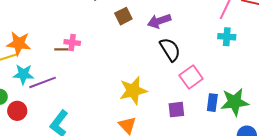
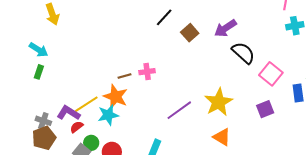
orange star: (19, 44) -> (116, 97), moved, turned 30
brown line: (61, 49) -> (124, 76), moved
purple line: (43, 82) -> (179, 110), moved

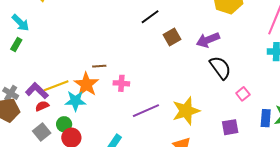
pink cross: (147, 72) -> (121, 83), moved
pink square: (271, 74) -> (243, 94), size x0.6
green circle: (91, 143) -> (64, 124), moved

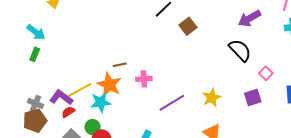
purple arrow: (208, 40) -> (249, 18), moved
yellow star: (186, 111) -> (212, 98), size x0.7
purple square: (230, 127) -> (253, 97), moved

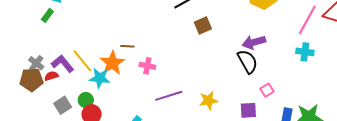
purple arrow: (249, 18) -> (254, 42), moved
yellow line: (80, 90) -> (82, 61), turned 65
red semicircle: (68, 112) -> (51, 76), moved

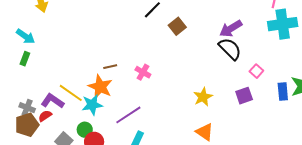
cyan cross: (305, 52) -> (283, 24), size x1.6
pink cross: (147, 66) -> (143, 72), moved, turned 35
purple line: (169, 96) -> (128, 115), moved

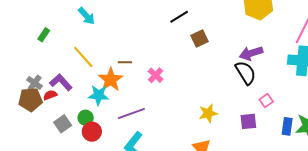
cyan arrow: (25, 36) -> (86, 16), moved
yellow line: (71, 93) -> (83, 57), moved

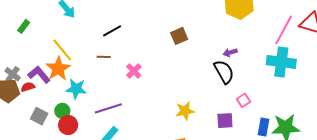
black line: (179, 17) -> (112, 31), moved
purple arrow: (251, 53) -> (230, 52), size x0.6
orange star: (111, 80) -> (58, 69), moved
gray square: (63, 124) -> (39, 116), turned -30

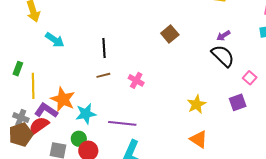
black line: (112, 31) -> (104, 48), turned -48
yellow line: (62, 50) -> (33, 86), moved, turned 55
red semicircle: (28, 87) -> (39, 125), size x1.5
purple line: (108, 108) -> (122, 123), turned 40

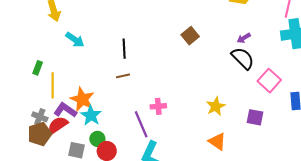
pink square: (250, 78) -> (269, 81), size x1.6
pink cross: (136, 80) -> (158, 106), moved, turned -35
purple square: (238, 102) -> (255, 117), moved, turned 30
cyan star: (86, 114) -> (91, 115), moved, turned -30
purple line: (122, 123) -> (141, 124), turned 60

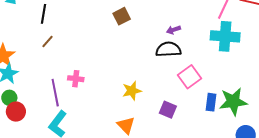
black line: (124, 49) -> (43, 14), moved
black semicircle: (243, 58) -> (168, 49), turned -60
brown line: (123, 76) -> (48, 41), turned -48

